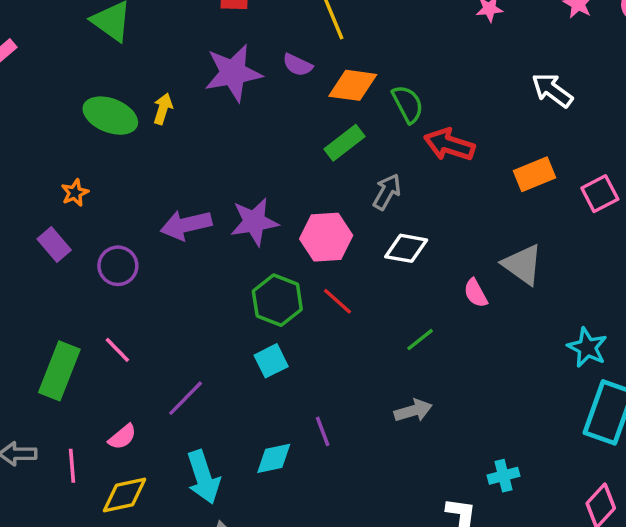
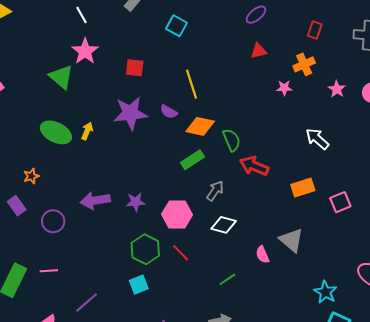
purple star: (254, 222) -> (136, 202), size x0.7
pink line: (117, 350) -> (49, 271), turned -54

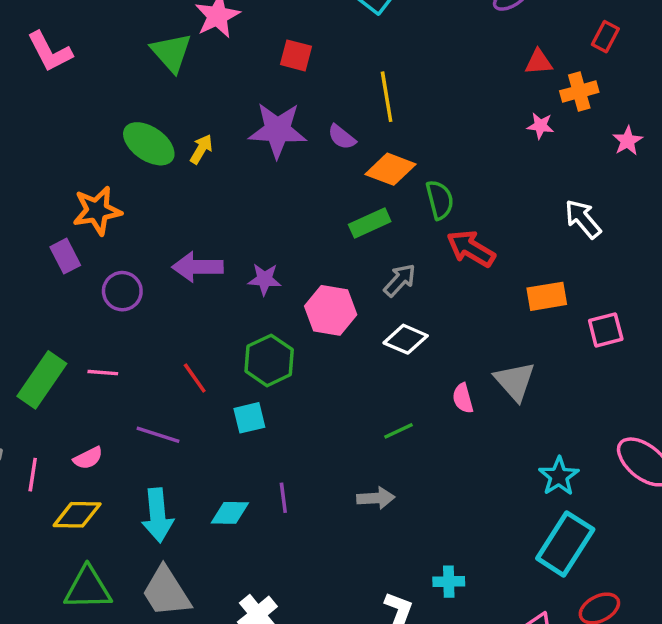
red triangle: (259, 51) -> (539, 62), moved
orange star: (31, 176) -> (97, 211), size x1.8
red line: (181, 253) -> (195, 378), moved
purple line: (87, 302) -> (158, 435), turned 50

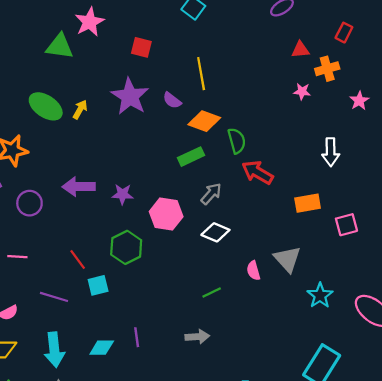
green triangle: (171, 53) -> (60, 46), turned -40
purple star: (278, 130) -> (130, 96), turned 30
white arrow: (583, 219) -> (331, 152), turned -140
cyan square: (249, 418) -> (98, 285), moved
cyan star: (559, 476) -> (320, 295), moved

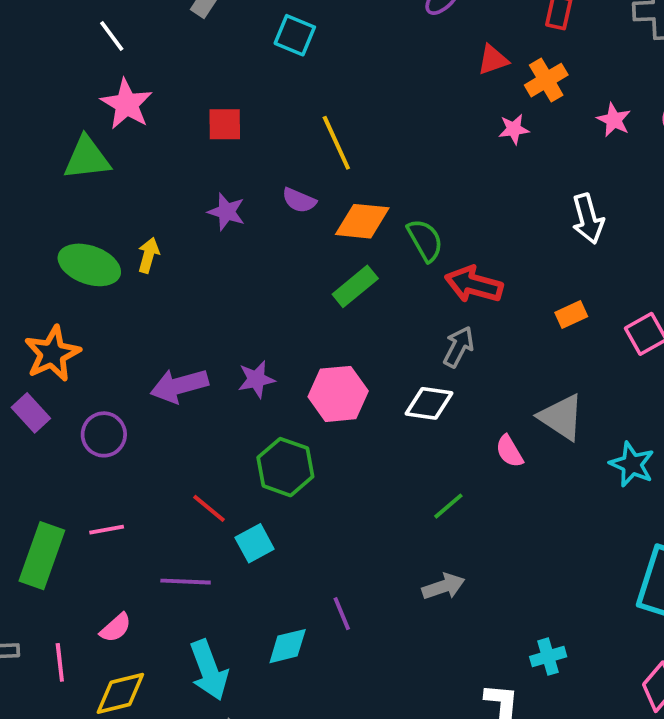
purple star: (130, 96) -> (226, 212), size x0.6
gray arrow: (211, 194) -> (459, 347), moved
orange rectangle: (308, 203) -> (571, 314), size x0.7

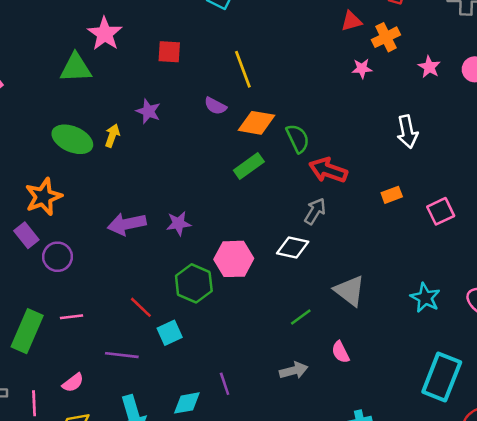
purple star: (226, 212) -> (148, 111), moved
pink hexagon: (338, 394) -> (234, 259), moved
gray triangle: (561, 417) -> (350, 291), moved
purple circle: (104, 434) -> (58, 257), moved
pink semicircle: (509, 451) -> (340, 352), moved

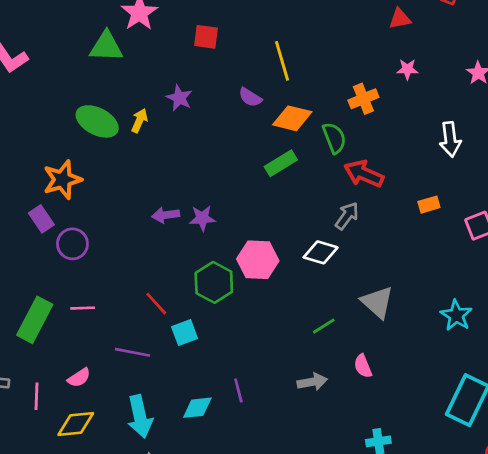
orange cross: (386, 37) -> (363, 99), moved
purple arrow: (127, 224) -> (166, 215), moved, size x0.7

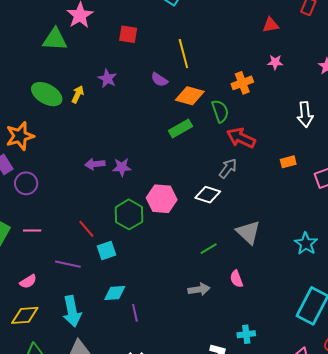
purple line: (238, 390) -> (135, 313), moved
cyan diamond: (197, 408) -> (115, 293), moved

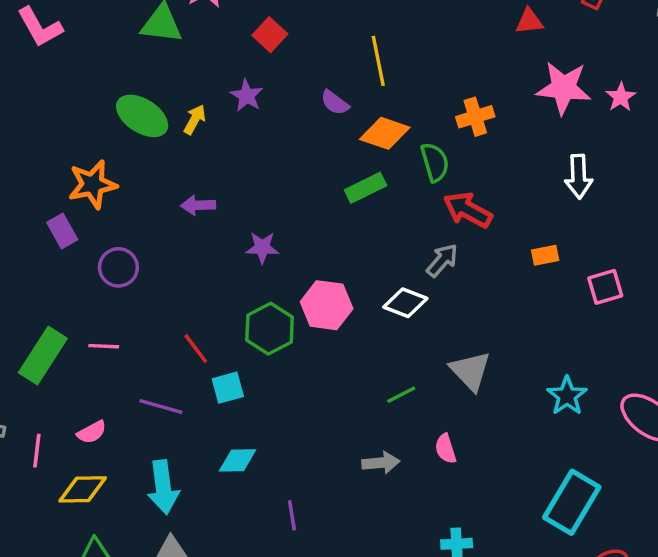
red square: (128, 34) -> (270, 35), moved, turned 30
pink star: (275, 62) -> (564, 88), moved, size x2.0
purple arrow: (95, 164) -> (198, 205), moved
purple circle: (26, 183) -> (118, 267), moved
purple line: (135, 313) -> (292, 515), moved

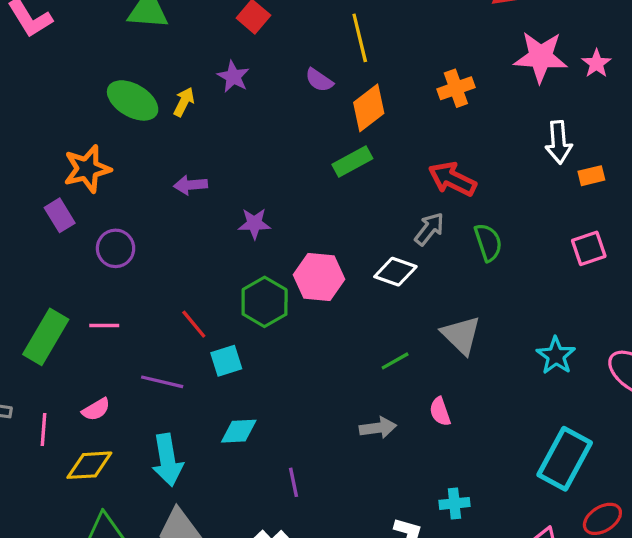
orange diamond: (385, 133) -> (369, 108), turned -54
green semicircle: (435, 162) -> (488, 242), moved
orange rectangle: (545, 255) -> (591, 176), moved

